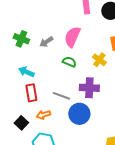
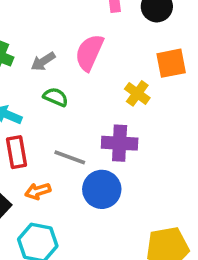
green semicircle: (69, 62) -> (56, 97), moved

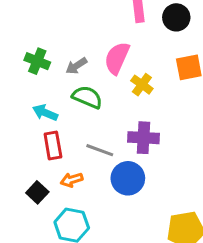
yellow cross: (137, 93) -> (142, 85), moved
green semicircle: (56, 97) -> (87, 97), size x1.4

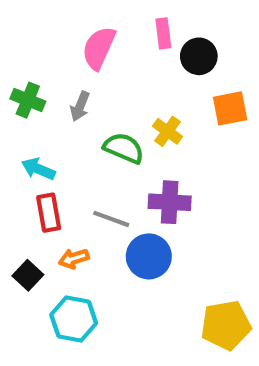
black circle: (176, 17) -> (199, 56), moved
pink semicircle: (117, 58) -> (99, 48), moved
gray arrow: (76, 66) -> (80, 106), turned -35
green semicircle: (87, 97) -> (124, 148), moved

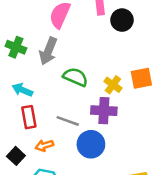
gray arrow: (80, 106) -> (48, 51), size x1.5
orange square: (230, 108) -> (141, 78), moved
yellow cross: (168, 131) -> (113, 85), moved

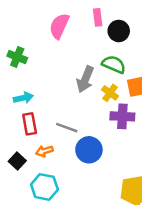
gray arrow: (48, 51) -> (85, 79), moved
green semicircle: (75, 77) -> (114, 64), moved
cyan arrow: (22, 90) -> (23, 98), turned 144
purple cross: (104, 111) -> (122, 116), moved

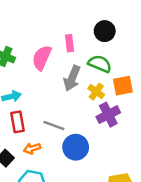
pink rectangle: (98, 17) -> (70, 43), moved
pink semicircle: (59, 26) -> (42, 58), moved
purple cross: (122, 116) -> (108, 115), turned -30

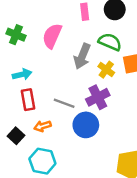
pink rectangle: (70, 43) -> (85, 12), moved
purple cross: (108, 115) -> (98, 97), moved

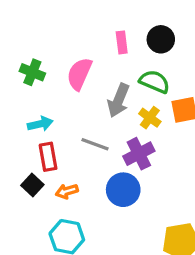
gray line: (64, 103) -> (95, 144), moved
black square: (16, 136) -> (32, 185), moved

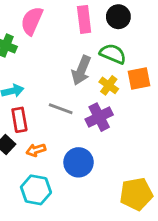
pink rectangle: (122, 42) -> (84, 19), size x1.4
pink semicircle: (79, 74) -> (32, 21), moved
blue circle: (123, 190) -> (79, 162), moved

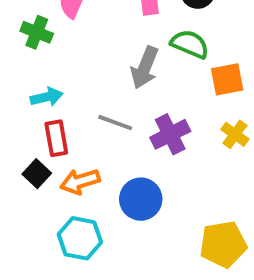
yellow cross: (109, 85) -> (235, 134), moved
orange arrow: (36, 150) -> (80, 181), size x1.4

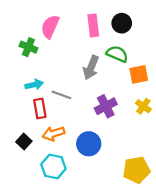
gray line: (115, 123) -> (61, 95), moved
black square: (37, 174) -> (24, 141), moved

